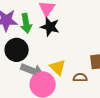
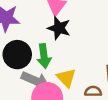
green arrow: (26, 23) -> (44, 56), moved

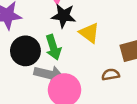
yellow triangle: (66, 78) -> (89, 33), moved

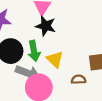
yellow triangle: (89, 33) -> (55, 59), moved

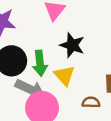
black star: (46, 26) -> (72, 45), moved

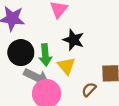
brown semicircle: (91, 102) -> (89, 90), turned -48

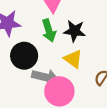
green arrow: (45, 55) -> (49, 31), moved

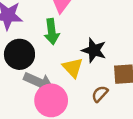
black star: (75, 31) -> (94, 50), moved

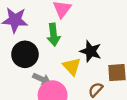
gray arrow: (39, 82) -> (42, 79), size x0.7

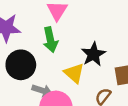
black star: (91, 51) -> (93, 54), turned 30

